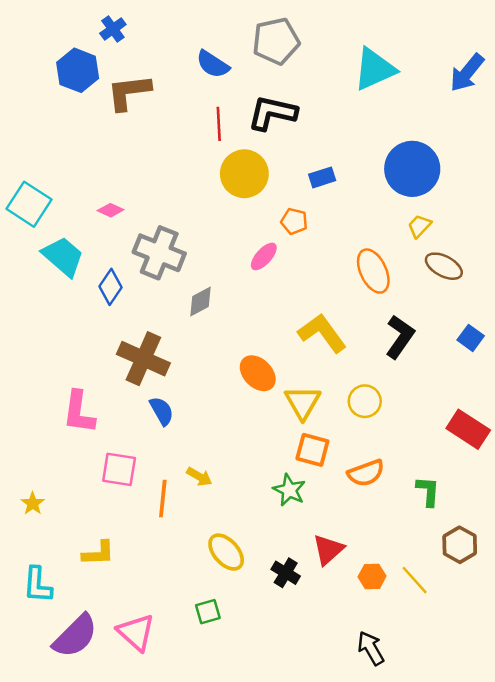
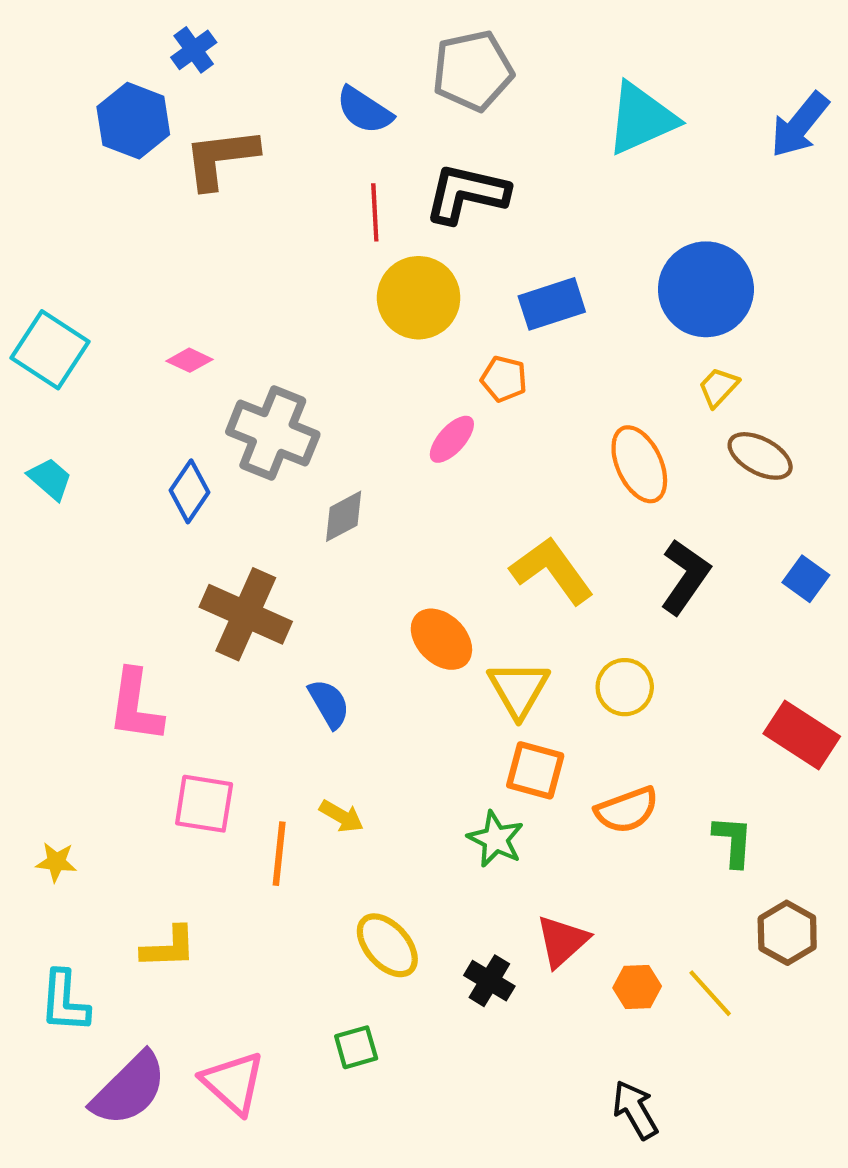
blue rectangle: (322, 177) -> (552, 304), size x1.4
cyan trapezoid: (63, 256) -> (50, 479), moved, size x0.6
blue semicircle: (162, 411) -> (329, 704), moved
yellow star: (33, 503) -> (56, 862), turned -30

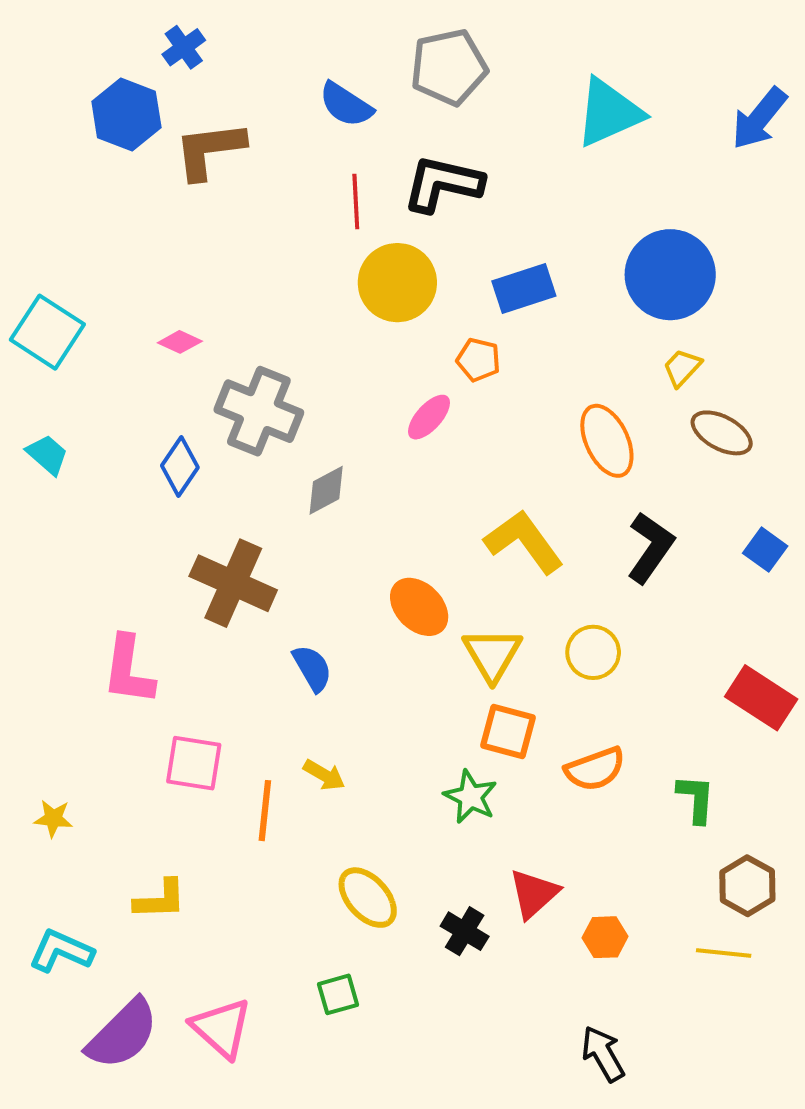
yellow line: (710, 993) -> (724, 953), moved, turned -42
cyan L-shape: (65, 1002) -> (61, 951), turned 110

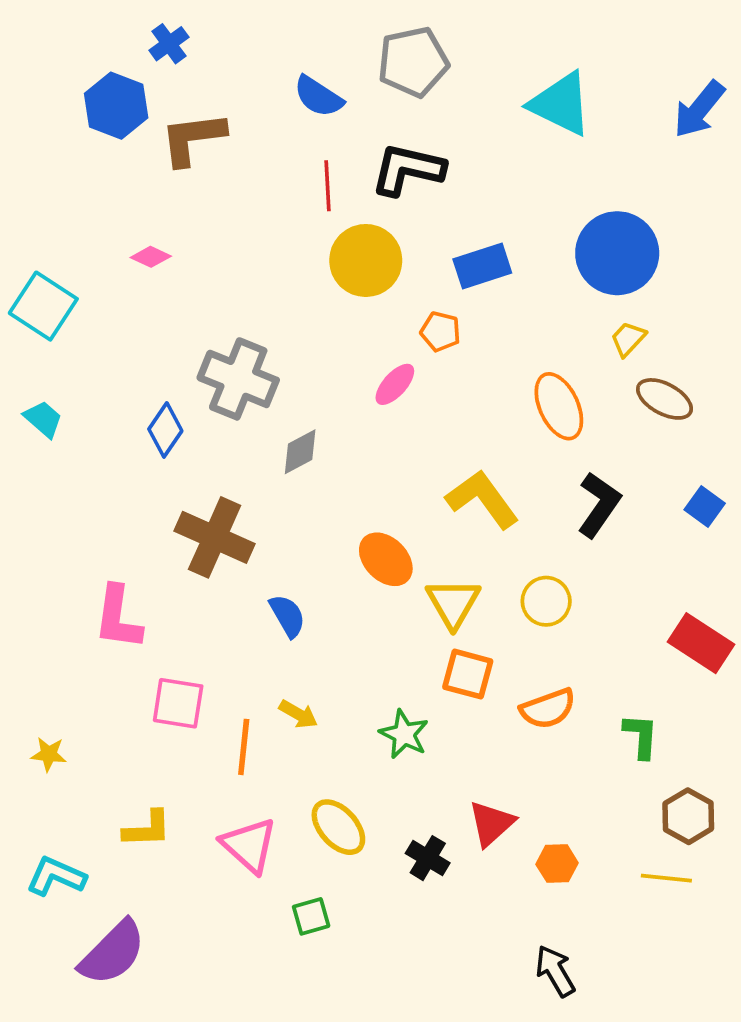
cyan triangle: (609, 113) -> (561, 104), turned 50
pink diamond: (180, 342) -> (151, 257), moved
green star: (471, 797) -> (404, 734), moved
pink triangle: (221, 1028) -> (249, 845), moved

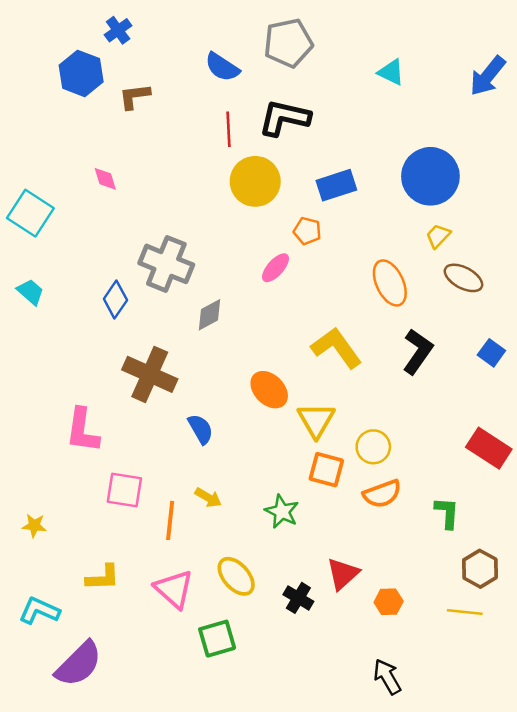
cyan triangle: (561, 104) -> (391, 72), size x0.6
brown L-shape: (193, 138) -> (135, 96), size x0.7
pink diamond: (151, 257) -> (105, 179), turned 48
yellow circle: (546, 601) -> (373, 447), moved
green square: (311, 916) -> (217, 639), size x1.4

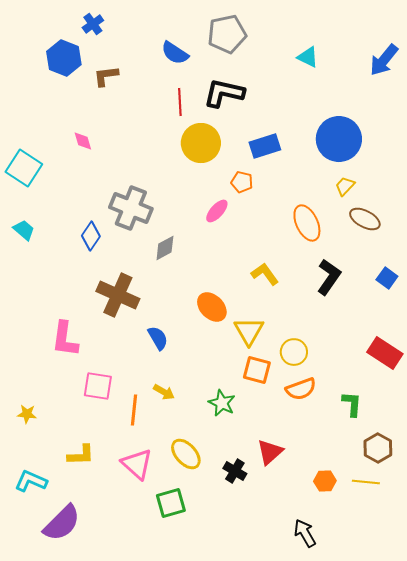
yellow L-shape: (336, 348) -> (265, 274), size x0.7
orange hexagon: (389, 602) -> (325, 481), moved

